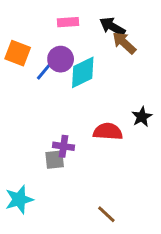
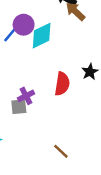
red semicircle: (108, 132) -> (62, 84), turned 95
purple cross: (64, 146) -> (26, 96), turned -35

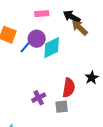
gray square: (19, 107) -> (62, 107), moved

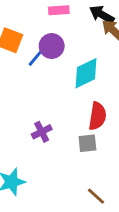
cyan diamond: (52, 48) -> (86, 73), moved
purple cross: (39, 98) -> (42, 132), moved

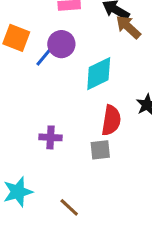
purple cross: (42, 132) -> (51, 137), turned 30
brown line: (96, 196) -> (69, 207), moved

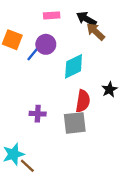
gray square: (100, 150) -> (75, 123), size x1.5
brown line: (69, 207) -> (27, 166), moved

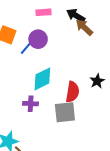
cyan diamond: (74, 66) -> (42, 79), moved

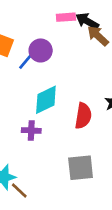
pink rectangle: (43, 12) -> (66, 17), moved
gray square: (65, 112) -> (81, 168), moved

